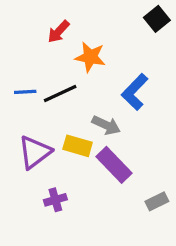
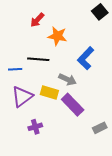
blue line: (25, 92) -> (15, 69), moved
black line: (60, 93) -> (38, 59), turned 30

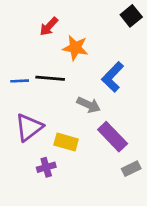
blue line: (15, 69) -> (20, 81), moved
yellow rectangle: (49, 92) -> (66, 142), moved
purple rectangle: (73, 105) -> (113, 137), moved

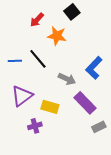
black square: (131, 16) -> (72, 12), moved
blue L-shape: (113, 77) -> (94, 68), moved
black line: (50, 78) -> (38, 59), turned 45

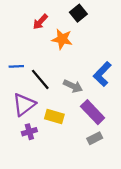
black line: (38, 59) -> (40, 79), moved
purple cross: (35, 126) -> (29, 132), moved
gray rectangle: (99, 127) -> (95, 138), moved

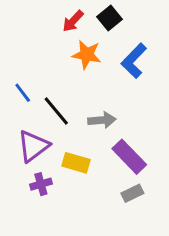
red arrow: (40, 22) -> (73, 21), moved
blue line: (16, 66) -> (23, 93), turned 56
blue L-shape: (102, 74) -> (134, 61), moved
gray arrow: (73, 86) -> (102, 120), turned -30

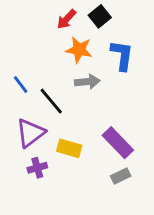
blue L-shape: (134, 61) -> (122, 55), turned 144
gray arrow: (102, 120) -> (87, 82), moved

